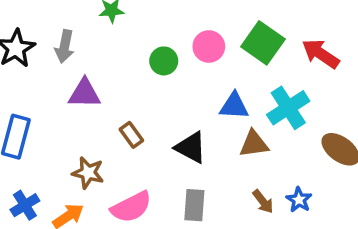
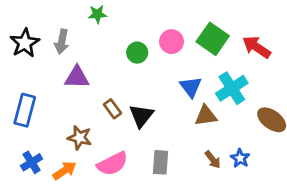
blue triangle: (234, 106) -> (191, 87), turned 50
black triangle: (191, 147) -> (141, 116), moved, turned 40

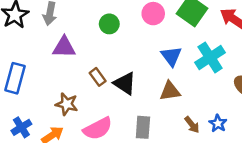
green circle: (137, 53) -> (109, 24), moved
black triangle: (141, 116) -> (125, 83), turned -35
brown triangle: (206, 116) -> (170, 91), moved

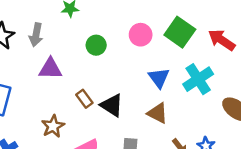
brown triangle: (170, 91) -> (158, 113), turned 35
brown star: (67, 104) -> (53, 126), turned 30

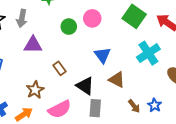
pink circle: (141, 35) -> (92, 18), moved
blue triangle: (159, 78) -> (102, 55), moved
black triangle: (112, 105) -> (85, 86), moved

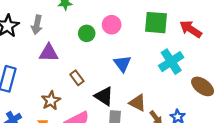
green square: (134, 16) -> (156, 23), turned -30
brown triangle: (117, 80) -> (138, 103), moved

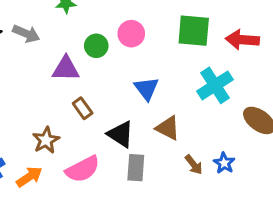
gray arrow: (37, 25) -> (26, 34), turned -78
red arrow: (191, 29) -> (242, 40), turned -30
purple triangle: (49, 53) -> (66, 69), moved
brown triangle: (138, 103) -> (168, 128), moved

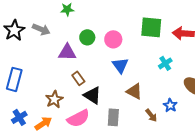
pink circle: (131, 34) -> (113, 39), moved
cyan cross: (215, 85) -> (165, 63), size x0.6
black triangle: (121, 134) -> (92, 95), moved
blue star: (224, 163) -> (170, 105), moved

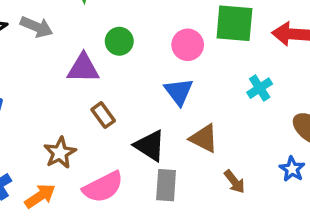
pink circle: (113, 39) -> (188, 45), moved
black triangle: (92, 95) -> (150, 146), moved
blue star: (170, 105) -> (292, 169), moved

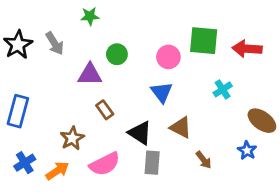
gray arrow: (36, 27) -> (55, 43), turned 35

